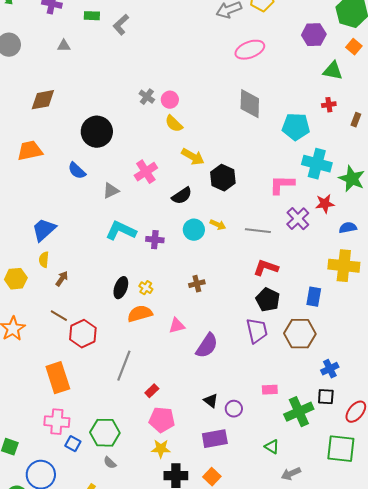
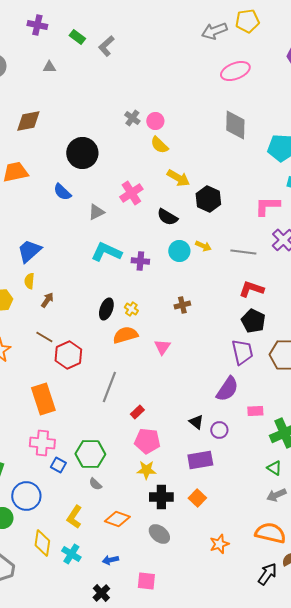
green rectangle: (92, 16) -> (77, 37), turned 35
black semicircle: (182, 196) -> (167, 217), turned 65
pink triangle: (177, 326) -> (162, 347), turned -42
purple semicircle: (207, 346) -> (227, 389), moved
green triangle: (272, 447) -> (274, 468), moved

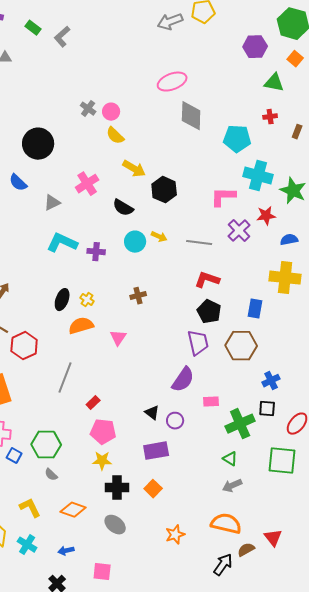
pink ellipse: (235, 71) -> (172, 82), moved
yellow L-shape: (74, 517) -> (30, 508), turned 120

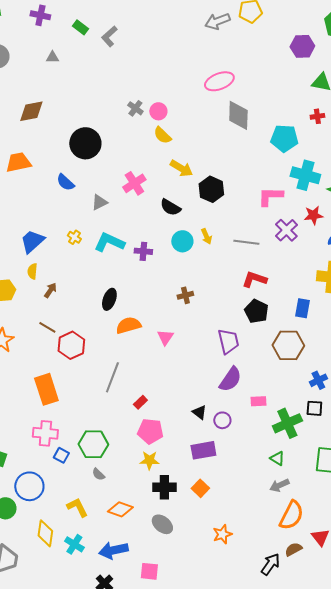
yellow arrow: (159, 237) -> (206, 236), turned 42
yellow cross: (87, 300) -> (74, 237), moved
purple trapezoid: (198, 343) -> (228, 341), moved
orange semicircle: (226, 524) -> (291, 515), moved, turned 104
blue arrow: (66, 551) -> (113, 550), size x1.8

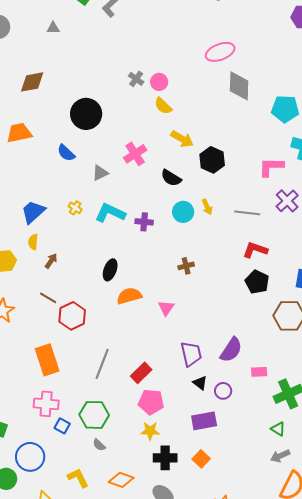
purple trapezoid: (228, 341) -> (191, 354), moved
gray line: (112, 377) -> (102, 364), moved
red rectangle: (140, 402) -> (141, 373), size x1.5

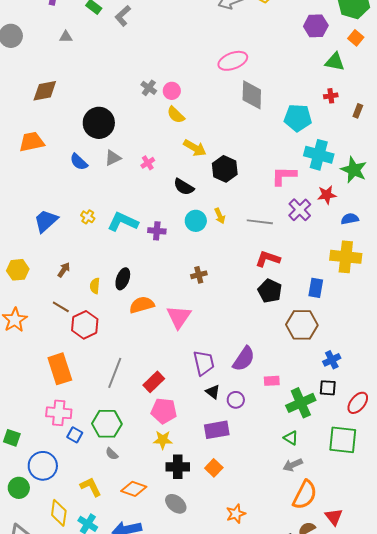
pink cross: (135, 154) -> (148, 163), size x0.6
gray triangle: (100, 173) -> (113, 158), moved
yellow semicircle: (33, 242) -> (95, 286), moved
pink triangle: (166, 308) -> (179, 317), size x1.5

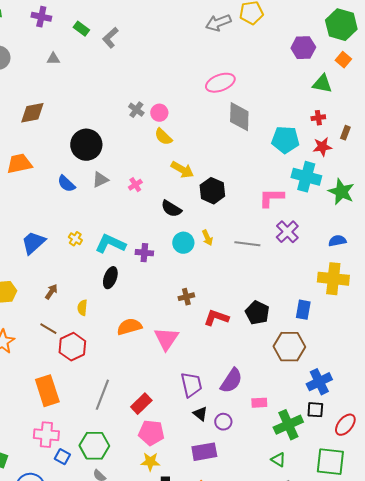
red star: (327, 195) -> (322, 147), moved
red L-shape: (268, 259) -> (216, 318), moved
black ellipse: (123, 279) -> (110, 278), moved
blue cross: (332, 360) -> (319, 382), size x1.4

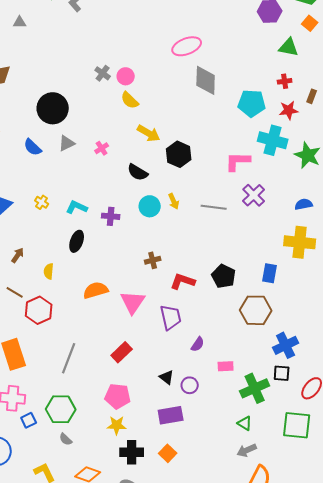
cyan L-shape: (110, 244) -> (77, 207), size x0.7
purple semicircle: (231, 381) -> (198, 344), size x0.6
purple trapezoid: (191, 385) -> (171, 317), moved
red rectangle: (141, 404) -> (122, 352), moved
blue square: (62, 457) -> (29, 420), turned 35

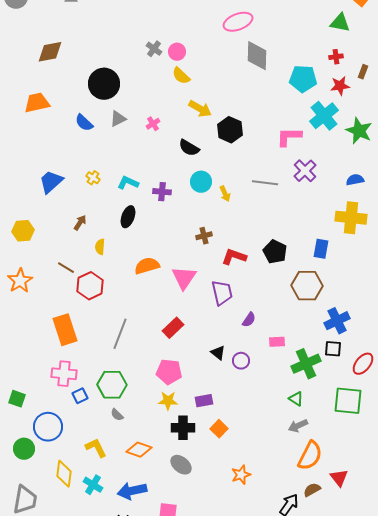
cyan cross: (273, 140) -> (324, 116), turned 36
yellow arrow: (174, 201) -> (225, 194), moved
brown arrow: (18, 255) -> (80, 223), moved
purple rectangle: (171, 415) -> (204, 401), moved, size x0.7

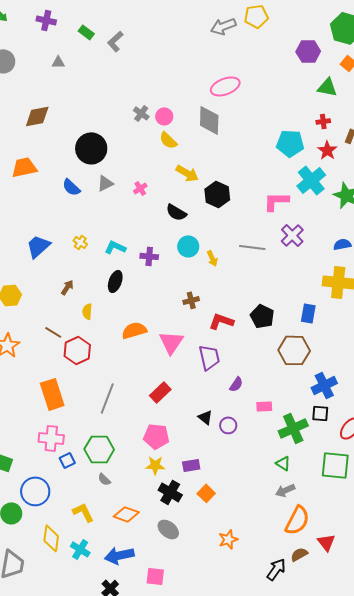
gray diamond: (257, 56) -> (209, 120), moved
red star: (340, 86) -> (327, 150), turned -30
black cross: (183, 428) -> (170, 492), turned 30

